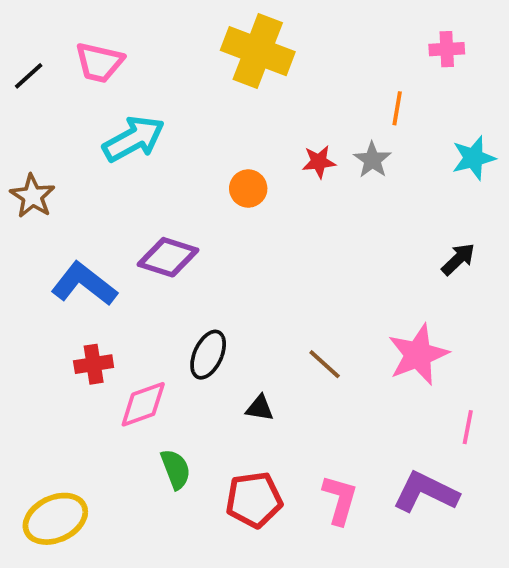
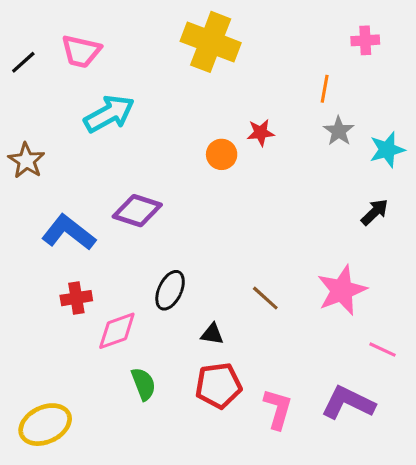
cyan star: (473, 158) -> (387, 150), moved
gray star: (372, 160) -> (339, 131), moved
orange circle: (248, 189) -> (222, 154), moved
pink line: (468, 427) -> (382, 350), turned -76
red pentagon: (254, 500) -> (218, 386), moved

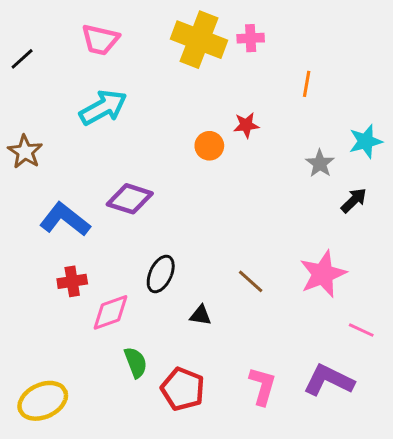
pink cross: (365, 40) -> (251, 38), moved
pink trapezoid: (81, 51) -> (100, 40), moved
gray star: (339, 131) -> (320, 163), moved
red pentagon: (218, 386) -> (183, 389), moved, turned 30

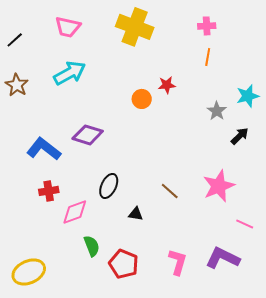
pink cross: (251, 38) -> (207, 26), moved
brown star: (25, 152) -> (17, 85), moved

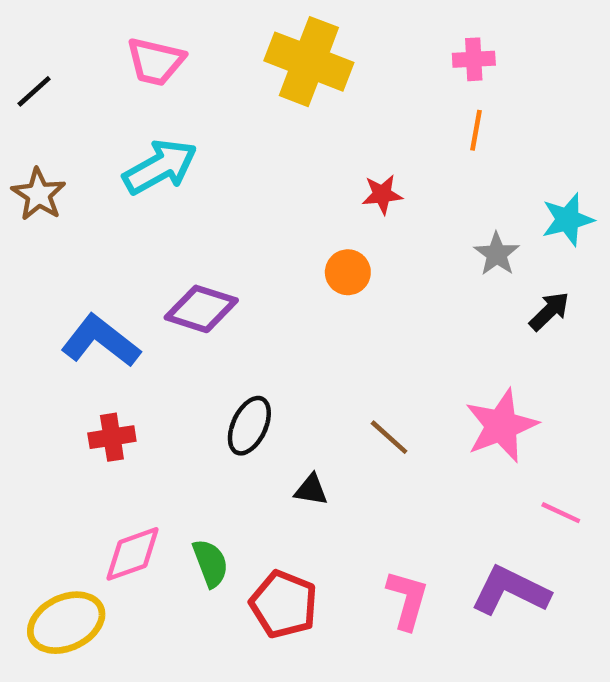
orange circle: (142, 99) -> (348, 272), moved
pink diamond: (75, 212) -> (133, 554), moved

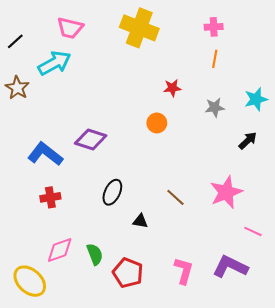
cyan arrow: (160, 167) -> (55, 63), moved
gray star: (497, 254) -> (215, 107), moved, turned 30
yellow ellipse: (66, 623) -> (30, 281), turned 68

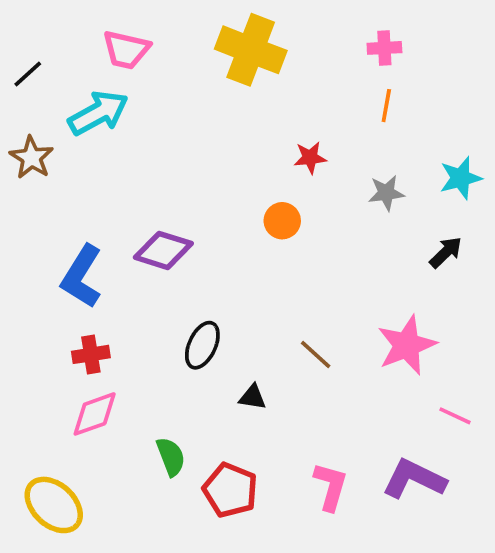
blue L-shape: (45, 154) -> (82, 276), turned -96
pink diamond: (60, 250) -> (95, 414), moved

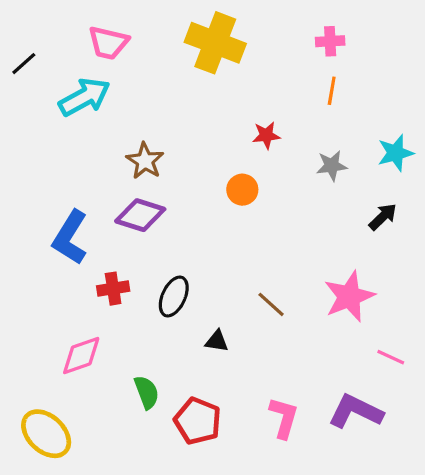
brown star: (31, 158) -> (145, 161), moved
red cross: (91, 354) -> (113, 289), moved

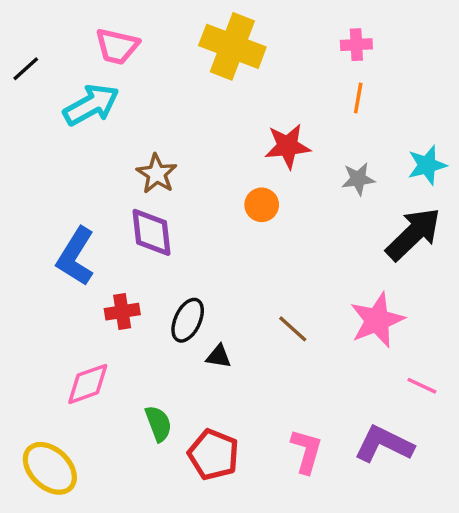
red star: (266, 135) -> (288, 146), size x1.5
purple diamond: (140, 215) -> (151, 232), turned 66
black arrow: (383, 217) -> (413, 234), size x1.8
black triangle: (217, 341) -> (219, 356), moved

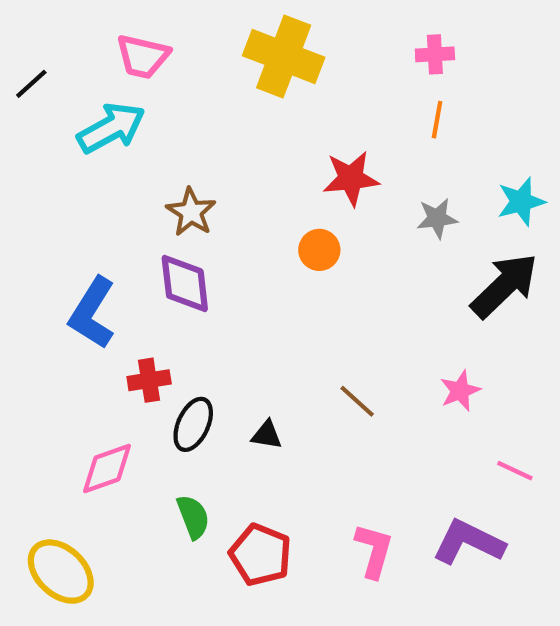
black ellipse: (188, 320) -> (193, 424), moved
pink star: (377, 320) -> (460, 391), size x0.6

